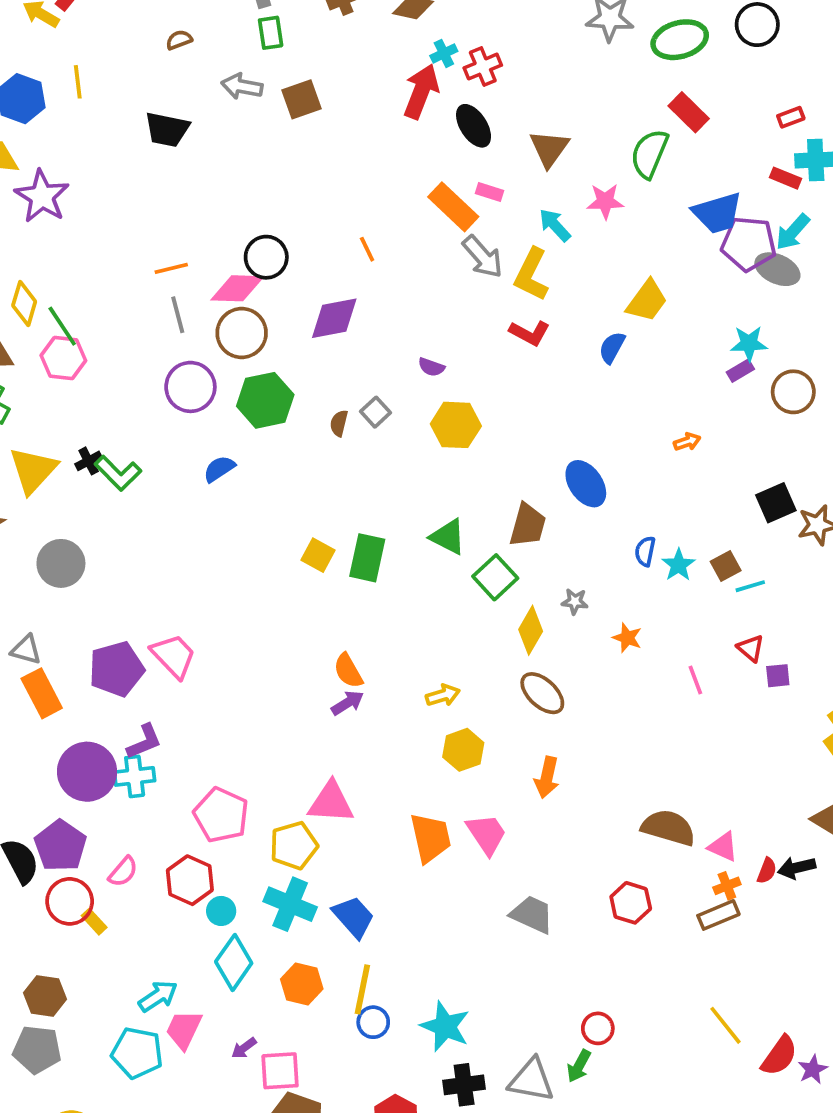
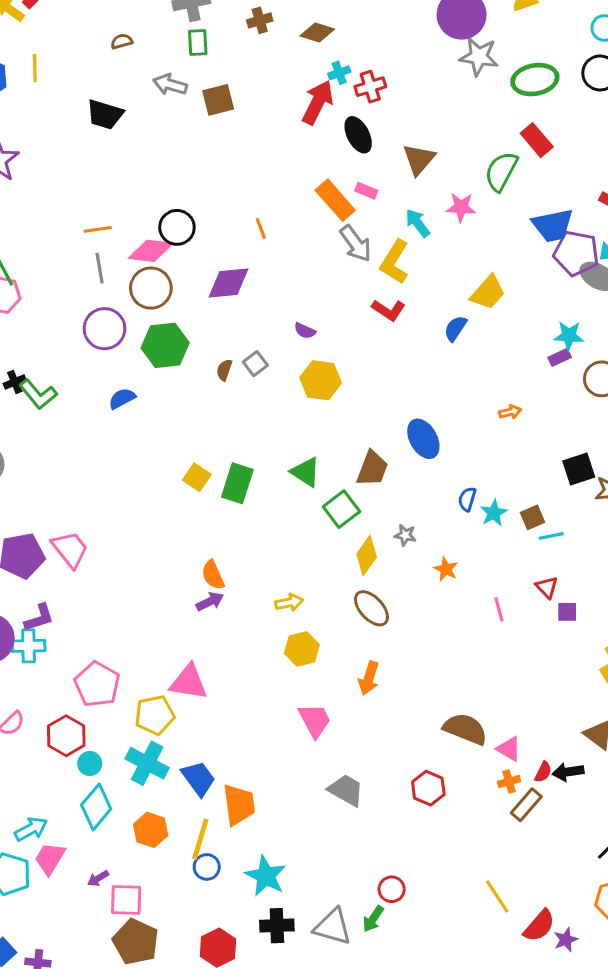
orange trapezoid: (430, 838) -> (239, 805), moved
brown rectangle: (718, 915) -> (526, 805), moved, turned -32

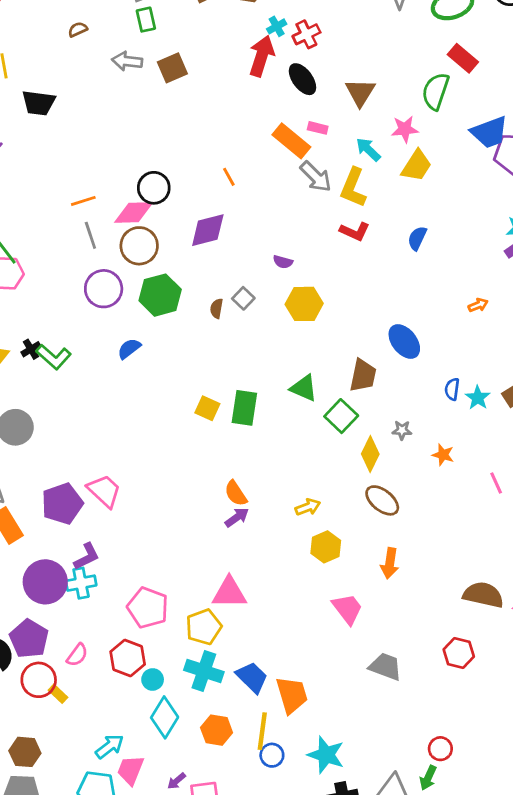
black trapezoid: (105, 114) -> (39, 103), moved
yellow trapezoid: (488, 293) -> (417, 166), moved

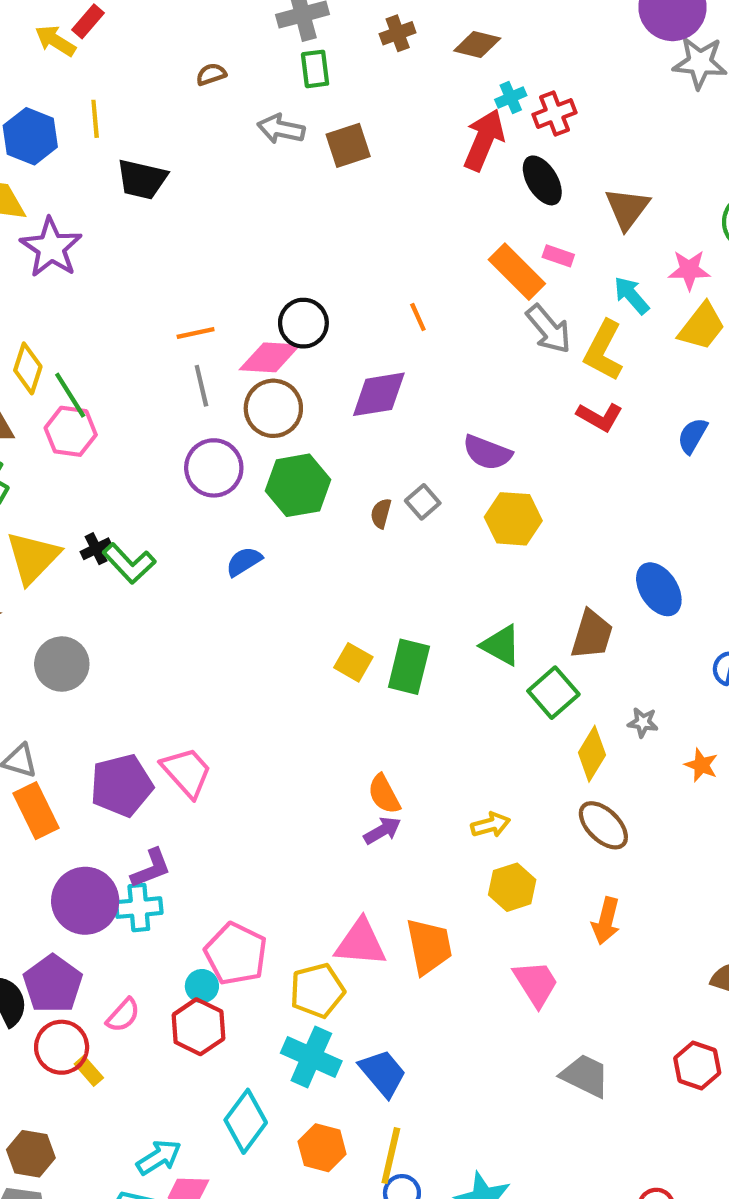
purple semicircle: (283, 262) -> (487, 453), size x1.6
cyan circle: (153, 680) -> (202, 986), moved
orange trapezoid: (292, 695) -> (429, 946), moved

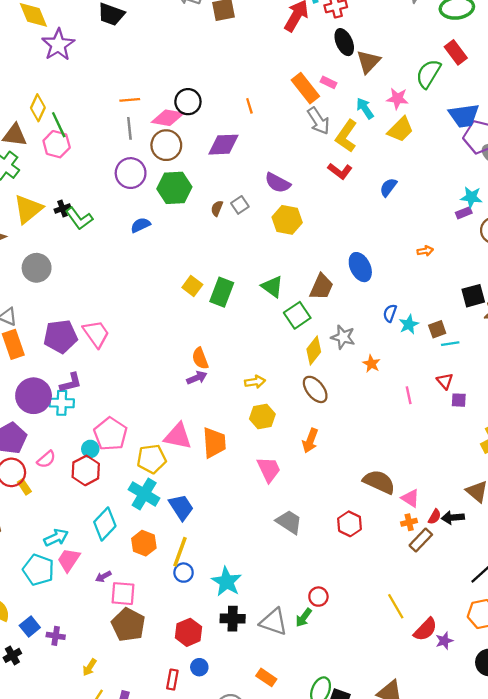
black ellipse: (542, 180) -> (344, 42), moved
gray star: (643, 722) -> (343, 337), size x1.5

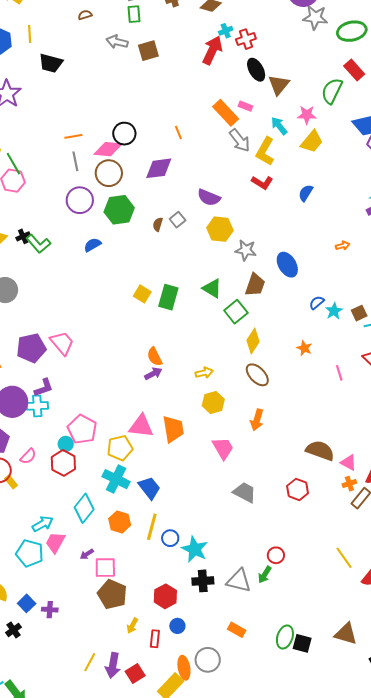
blue semicircle: (390, 313) -> (317, 303), turned 35
gray star: (343, 337) -> (246, 250), moved
blue circle: (184, 573) -> (170, 538), moved
yellow arrow: (90, 667) -> (132, 626), moved

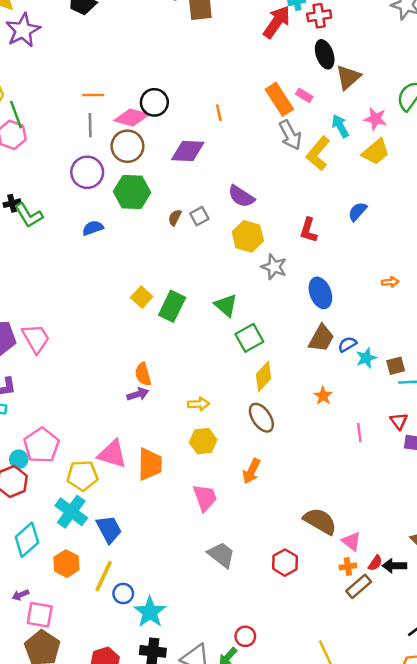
red L-shape: (262, 183) -> (308, 230), moved, turned 65
brown trapezoid: (255, 285) -> (321, 338), moved

